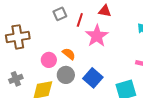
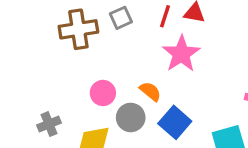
red line: (80, 20) -> (165, 16), moved
brown cross: (18, 37) -> (78, 29), moved
orange semicircle: (69, 54) -> (150, 91), moved

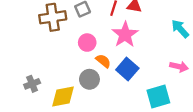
pink circle: (103, 93) -> (87, 43), moved
blue square: (175, 122) -> (127, 69), moved

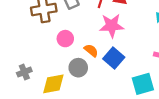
pink star: (125, 34) -> (112, 26), turned 30
pink circle: (87, 43) -> (65, 39), moved

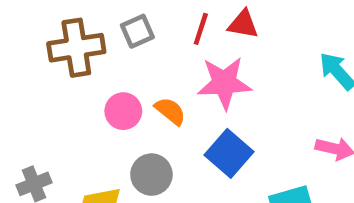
orange semicircle: (91, 50) -> (170, 111), moved

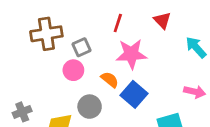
red triangle: (243, 24) -> (162, 20), moved, turned 36
gray square: (137, 31) -> (81, 47), moved
orange semicircle: (170, 111) -> (110, 80), moved

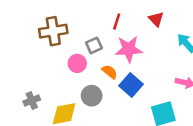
gray square: (81, 47) -> (94, 45), moved

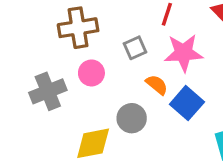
pink circle: (77, 63) -> (91, 73), moved
gray cross: (32, 100) -> (48, 91), moved, size x1.5

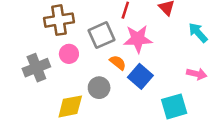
gray square: (135, 48) -> (102, 35), size x1.5

